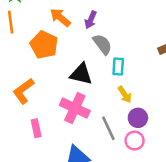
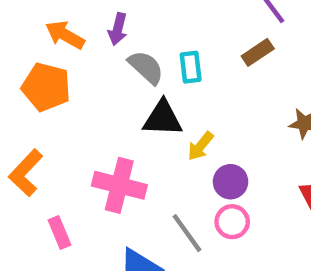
cyan rectangle: (118, 66) -> (191, 67), moved
black triangle: (81, 74) -> (163, 118), moved
yellow arrow: (125, 95) -> (200, 146), turned 84
gray line: (108, 128) -> (187, 233), moved

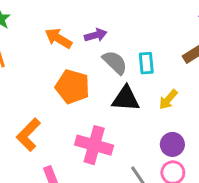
purple arrow: (118, 29) -> (96, 35), turned -120
orange pentagon: (46, 87) -> (72, 87), moved
yellow arrow: (200, 146) -> (168, 99), moved

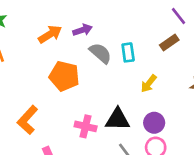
orange arrow: (58, 38) -> (50, 34), turned 120
black triangle: (126, 99) -> (118, 119), moved
pink cross: (94, 145) -> (86, 126), size x0.7

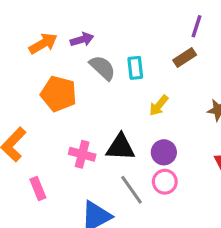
purple line: (178, 16) -> (197, 26), turned 54

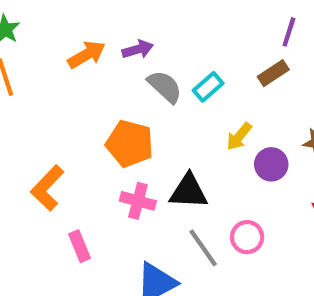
cyan rectangle: (135, 68) -> (208, 87), turned 55
orange pentagon: (59, 94) -> (130, 144), moved
purple circle: (164, 152) -> (271, 164), moved

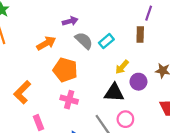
orange arrow: (87, 55) -> (46, 43), moved
brown rectangle: (273, 73) -> (140, 34), turned -56
black triangle: (189, 191) -> (114, 93), moved

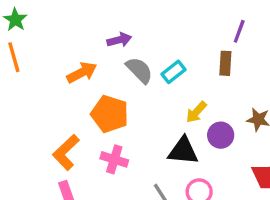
orange L-shape: (22, 92) -> (66, 152), moved

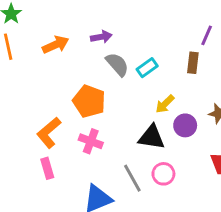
orange arrow: (82, 73) -> (56, 45), moved

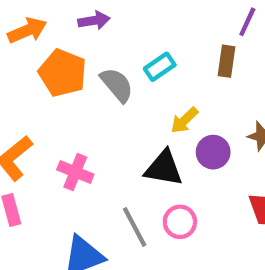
gray semicircle: (117, 64) -> (117, 85), moved
orange pentagon: (89, 101) -> (63, 73), moved

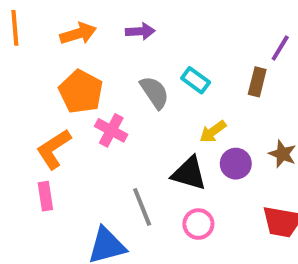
cyan rectangle: (160, 67) -> (196, 80), turned 64
orange pentagon: (63, 73) -> (81, 92), moved
pink cross: (75, 172) -> (111, 130), moved
gray line: (135, 227) -> (142, 207), moved

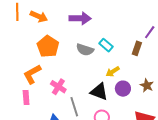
purple arrow: (140, 31) -> (80, 18), size x1.5
orange arrow: (78, 34) -> (39, 16), moved, turned 36
gray semicircle: (155, 92) -> (85, 50), turned 138
pink cross: (111, 130) -> (58, 87), moved

